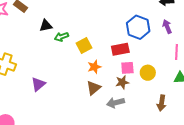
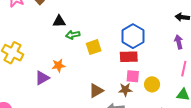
blue hexagon: (138, 27) -> (133, 36), moved
orange star: (94, 67) -> (58, 66), moved

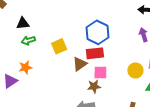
green arrow: (73, 35) -> (28, 40), moved
yellow circle: (152, 84) -> (135, 70), moved
brown triangle: (96, 91) -> (80, 64), moved

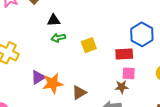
blue hexagon: (98, 32) -> (142, 34), moved
brown triangle: (80, 64) -> (79, 93), moved
orange star: (26, 67) -> (53, 83), moved, size x1.5

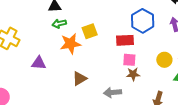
purple triangle: (38, 77) -> (39, 63), turned 35
orange star: (53, 83) -> (70, 44), moved
brown star: (122, 87) -> (133, 74), moved

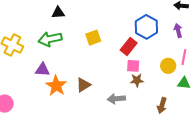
green arrow: (59, 24) -> (50, 39), moved, size x1.6
red rectangle: (125, 40) -> (129, 47), turned -48
orange star: (70, 44) -> (56, 86), moved, turned -30

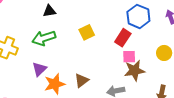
purple triangle: (42, 70) -> (39, 69), turned -42
brown star: (137, 80) -> (134, 71), size x1.5
orange star: (56, 86) -> (55, 84), turned 30

